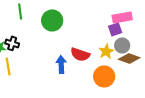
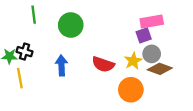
blue arrow: (61, 64) -> (61, 65), moved

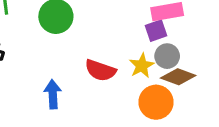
blue arrow: (61, 65) -> (53, 94), moved
orange circle: (131, 90) -> (156, 102), moved

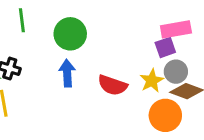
blue arrow: (53, 94) -> (67, 73), moved

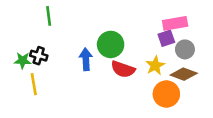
green circle: (70, 34) -> (111, 44), moved
gray circle: (176, 72) -> (185, 49), moved

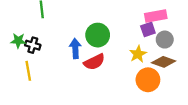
green star: (23, 61) -> (18, 41), moved
red semicircle: (123, 69) -> (94, 62), moved, turned -45

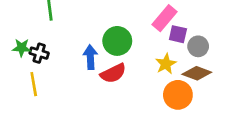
pink rectangle: (156, 16) -> (164, 18), moved, turned -40
purple square: (148, 29) -> (178, 34), turned 32

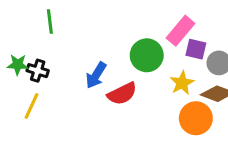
green circle: (117, 41) -> (147, 55), moved
blue arrow: (90, 57) -> (96, 75), turned -145
yellow line: (34, 84) -> (31, 106), turned 35

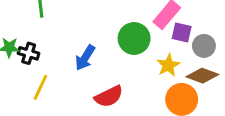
red semicircle: (122, 94) -> (109, 96), moved
yellow line: (31, 106) -> (40, 87), moved

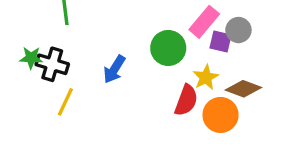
gray circle: (204, 46) -> (238, 30), moved
black cross: (29, 53) -> (52, 64), size x1.4
red semicircle: (109, 96) -> (186, 100), moved, turned -44

